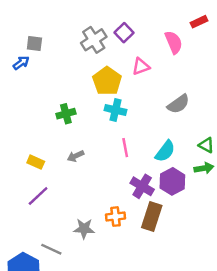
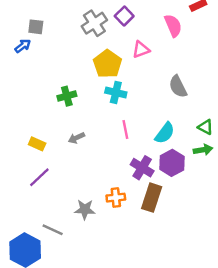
gray semicircle: (178, 104) -> (178, 86), turned 100

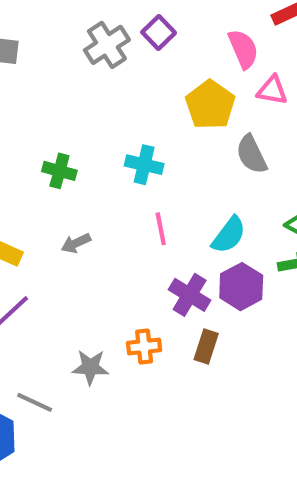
pink triangle: (141, 49) -> (272, 90), moved, turned 30
yellow pentagon: (107, 64) -> (210, 105), moved
green cross: (67, 96) -> (59, 171), turned 30
brown rectangle: (152, 198) -> (206, 347), size x0.7

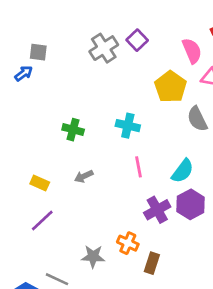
purple cross: (190, 295) -> (157, 210), turned 30
orange cross: (144, 347) -> (128, 243), turned 30
brown rectangle: (206, 347) -> (152, 263), moved

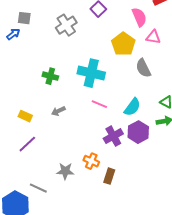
gray cross: (104, 48) -> (66, 25), moved
cyan cross: (128, 126) -> (91, 73), size x1.5
pink line: (138, 167) -> (99, 104), turned -56

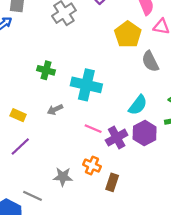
cyan cross: (91, 73) -> (86, 85), moved
pink line: (99, 104) -> (93, 129), moved

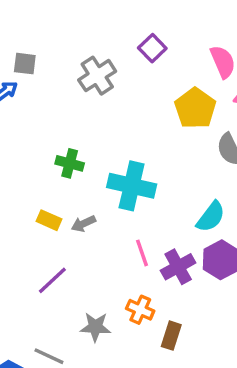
yellow rectangle: (18, 115) -> (49, 220), moved
pink line: (93, 129) -> (142, 253), turned 48
purple line: (20, 146) -> (52, 280), moved

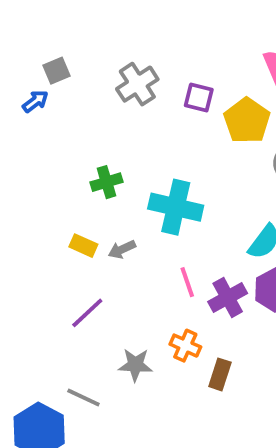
purple square: (152, 48) -> (199, 98), moved, turned -32
gray square: (25, 64) -> (57, 71), turned -30
green cross: (70, 163) -> (107, 182), turned -32

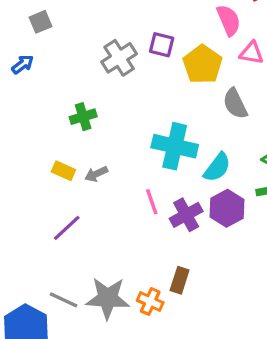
gray cross: (137, 84) -> (119, 58), moved
blue arrow: (35, 101) -> (23, 64), moved
cyan cross: (176, 207) -> (175, 146), moved
orange cross: (185, 346) -> (150, 301), moved
gray star: (135, 365) -> (108, 298), moved, size x1.5

